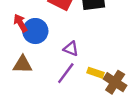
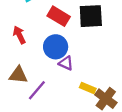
blue circle: (35, 31) -> (56, 47), moved
purple line: (66, 73) -> (37, 90), moved

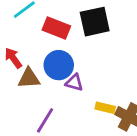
brown triangle: (18, 75) -> (29, 78), moved

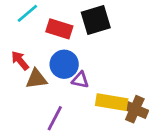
yellow rectangle: (105, 108) -> (112, 102), size x1.6

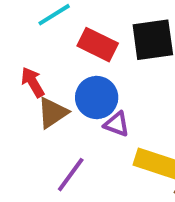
brown triangle: (36, 79) -> (53, 113), turned -35

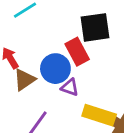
red rectangle: (98, 45) -> (77, 52), moved, turned 36

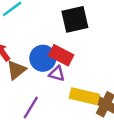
red rectangle: (77, 52) -> (61, 55), moved, turned -30

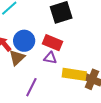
blue circle: (43, 58) -> (24, 41), moved

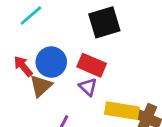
purple triangle: (50, 58) -> (88, 87), turned 32

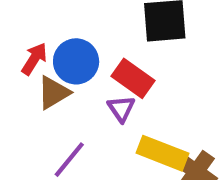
red arrow: (23, 66) -> (34, 59), turned 60

